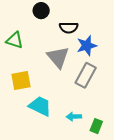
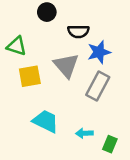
yellow square: (21, 81) -> (30, 76), moved

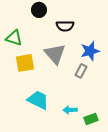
blue star: (99, 52) -> (90, 51), moved
gray rectangle: (98, 86) -> (81, 71), size x0.6
green rectangle: (110, 144) -> (91, 119), turned 48

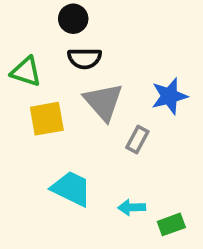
black semicircle: (65, 26) -> (85, 58), moved
gray rectangle: (81, 71) -> (137, 140), moved

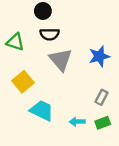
yellow square: (47, 119) -> (23, 82), moved, turned -30
gray rectangle: (137, 140) -> (102, 97), moved
green rectangle: (171, 224) -> (103, 123), moved

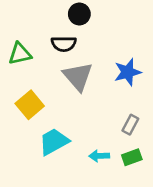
black circle: (43, 11) -> (79, 14), moved
green triangle: (15, 42) -> (20, 54), turned -30
cyan trapezoid: (42, 111) -> (54, 142), turned -55

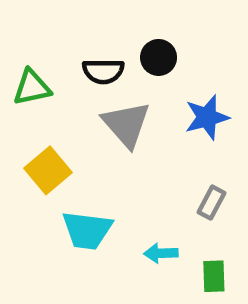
black circle: (79, 14) -> (159, 57), moved
cyan trapezoid: (54, 142) -> (87, 230), turned -144
green rectangle: (132, 157) -> (214, 276), moved, turned -72

